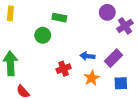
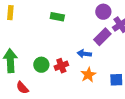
green circle: (43, 35) -> (41, 65), moved
purple rectangle: (114, 58) -> (102, 37), moved

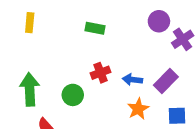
purple rectangle: (102, 37) -> (166, 81), moved
red cross: (61, 66) -> (101, 73), moved

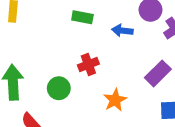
blue arrow: (133, 80) -> (122, 31), moved
orange star: (138, 109) -> (115, 100), moved

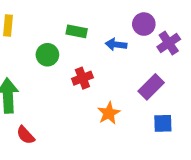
green circle: (59, 88) -> (47, 55), moved

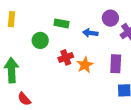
purple rectangle: (151, 87) -> (116, 64), turned -42
orange star: (109, 113) -> (85, 65), moved

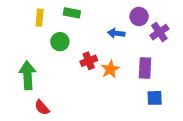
yellow rectangle: (12, 19) -> (40, 18), moved
green rectangle: (61, 23) -> (72, 13), moved

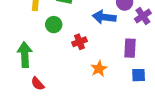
blue arrow: (116, 33) -> (104, 17), size x1.5
orange star: (110, 69) -> (99, 69), moved

